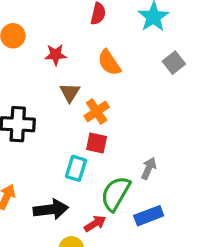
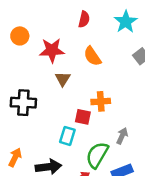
red star: (56, 55) -> (52, 50), size x1.5
orange cross: (97, 112) -> (101, 101), moved, turned 30

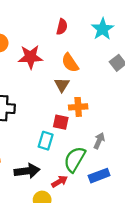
brown triangle: (63, 79) -> (62, 85), moved

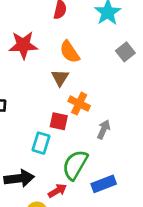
orange cross: (78, 107) -> (79, 104), turned 30
gray arrow: (99, 141) -> (104, 129), moved

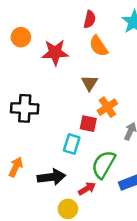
orange semicircle: (70, 52) -> (98, 46), moved
orange cross: (79, 104) -> (107, 107), turned 30

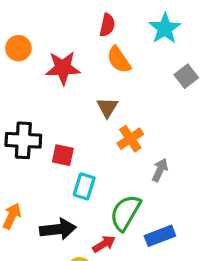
red square: (88, 124) -> (63, 155), moved

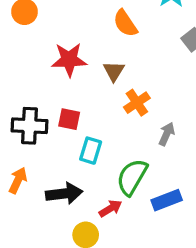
red star: (63, 68) -> (69, 60), moved
black cross: (23, 140) -> (29, 126), moved

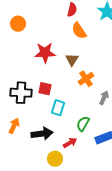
green semicircle: (132, 177) -> (83, 124), size x0.7

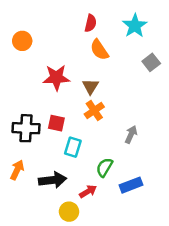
orange cross: (86, 79) -> (94, 110), moved

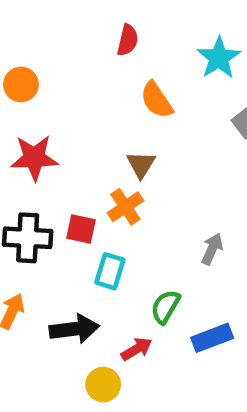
red semicircle: (91, 23) -> (128, 40), moved
red star: (56, 78) -> (34, 158), moved
orange cross: (94, 110) -> (125, 207), moved

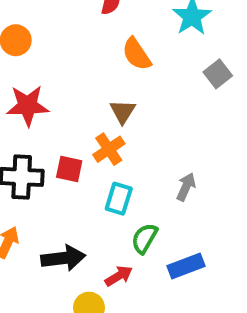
cyan rectangle: (110, 271) -> (119, 199), moved

